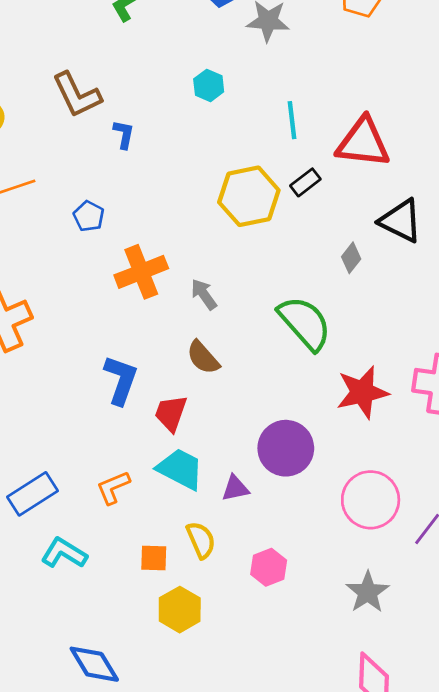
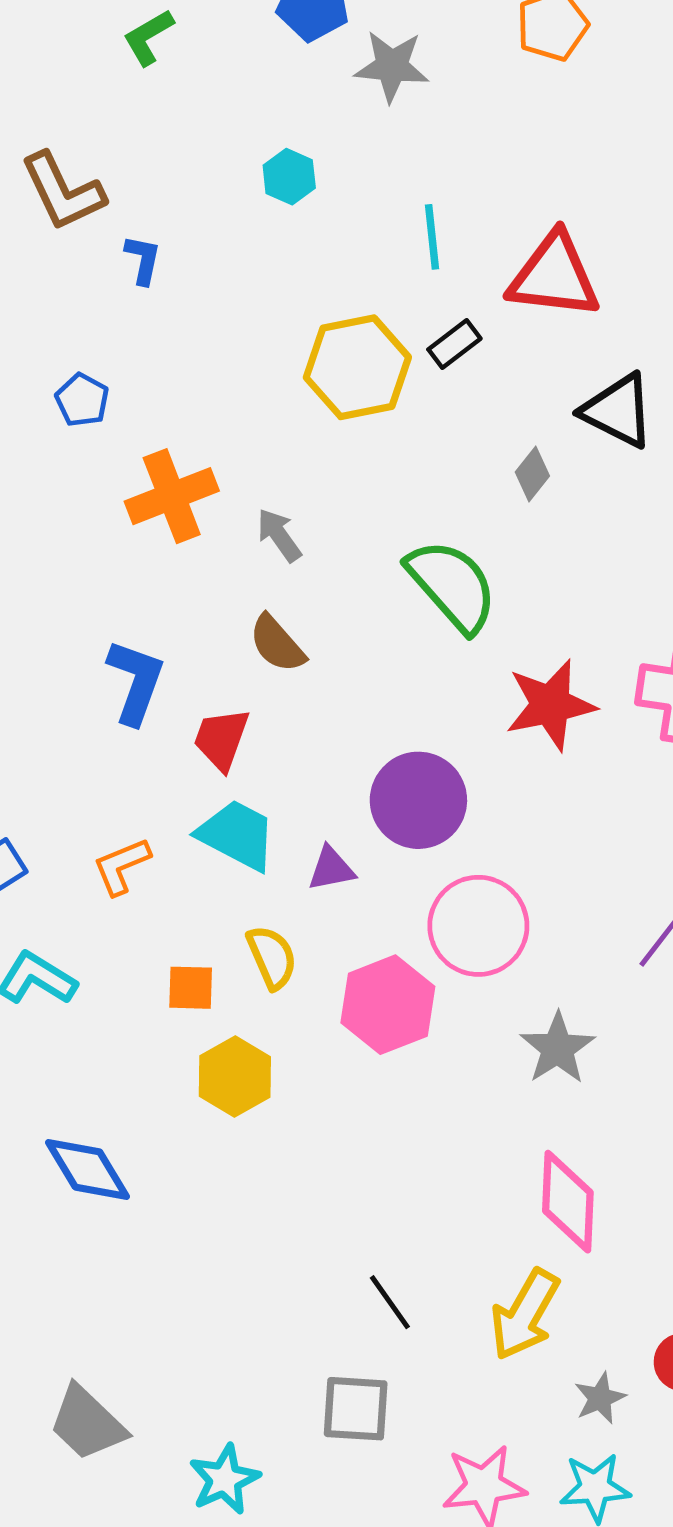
pink circle: (371, 500) -> (478, 926), moved
pink hexagon: (269, 567) -> (388, 1005), size x1.5

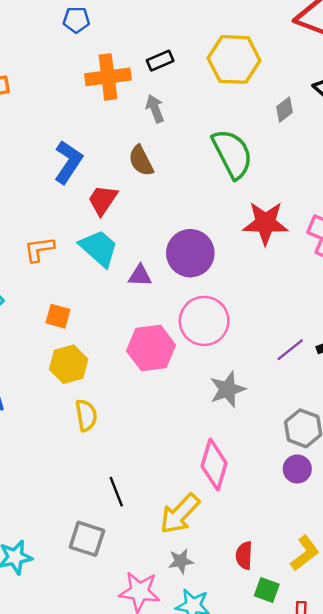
black rectangle: (454, 344) -> (160, 61), moved
yellow hexagon: (357, 367) -> (234, 59), moved
blue pentagon: (82, 400) -> (76, 20), turned 30
yellow semicircle: (272, 957) -> (86, 415), moved
gray star: (600, 1398) -> (181, 561), moved

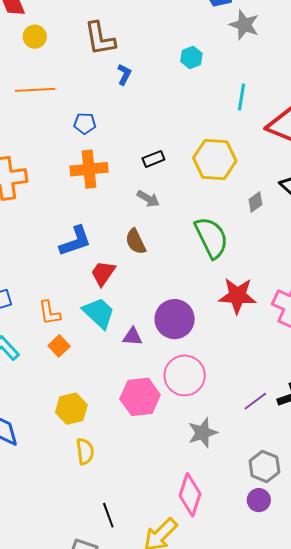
orange cross: (108, 77) -> (89, 169), moved
gray arrow: (155, 109) -> (148, 199), turned 140
blue L-shape: (68, 162) -> (75, 241), turned 36
orange L-shape: (39, 249) -> (50, 313), turned -92
orange square: (58, 316) -> (59, 346), moved, turned 30

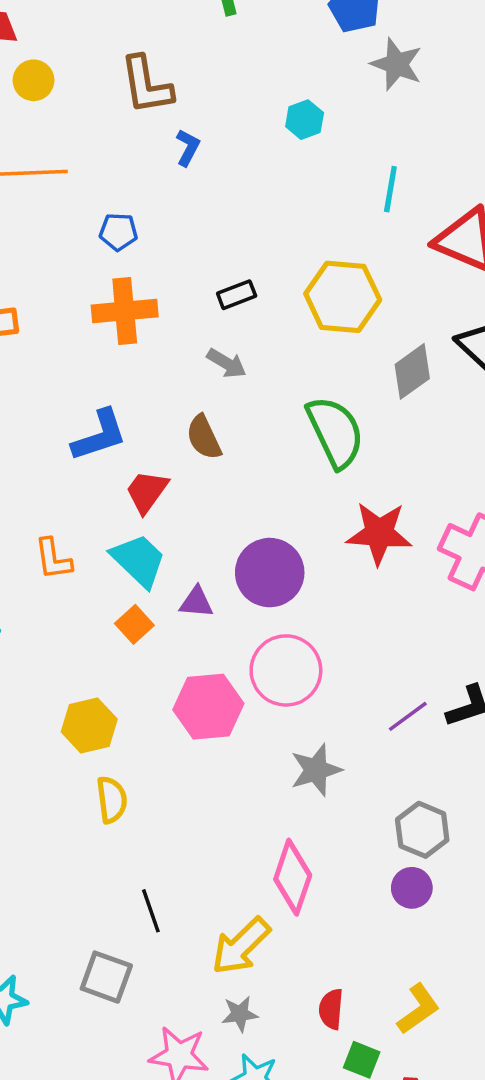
gray diamond: (255, 202) -> (412, 371), size x1.5
orange square: (59, 346) -> (134, 624), moved

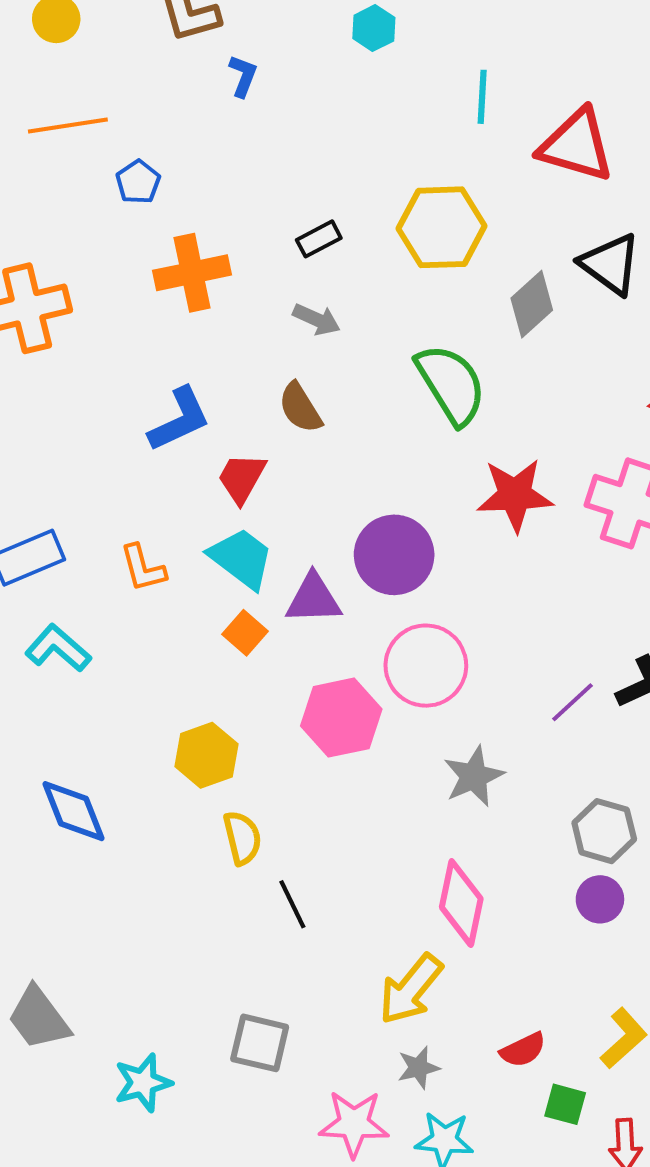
blue pentagon: (118, 232) -> (138, 182), moved, turned -30
purple triangle: (196, 602) -> (314, 599), size x1.4
black line: (151, 911) -> (292, 904), moved
red semicircle: (331, 1009) -> (523, 1050), turned -114

